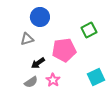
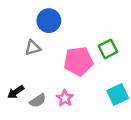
green square: (89, 30) -> (108, 49), moved
black arrow: (38, 63) -> (16, 92), moved

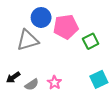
gray triangle: (33, 48) -> (28, 40), size x1.6
pink pentagon: (78, 61) -> (66, 27), moved

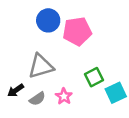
gray triangle: (28, 40) -> (41, 66), moved
green square: (91, 41) -> (94, 77), moved

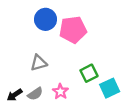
gray triangle: (41, 66) -> (39, 63), size x0.7
black arrow: (16, 90) -> (15, 95), moved

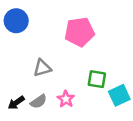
blue circle: (46, 19) -> (16, 21), moved
green square: (89, 73) -> (97, 79), turned 36

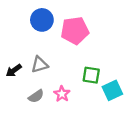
blue circle: (16, 21) -> (42, 20), moved
black arrow: (16, 103) -> (14, 70), moved

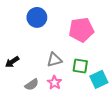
pink pentagon: (75, 31) -> (81, 30), moved
gray triangle: (40, 65) -> (54, 60), moved

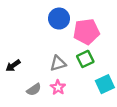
blue circle: (37, 17) -> (59, 19), moved
green square: (80, 66) -> (85, 59), moved, turned -35

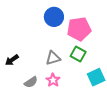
green square: (85, 59) -> (78, 54), turned -35

